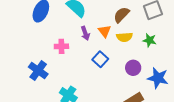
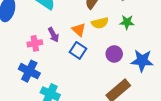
orange triangle: (105, 31) -> (79, 30), moved
purple arrow: (85, 33) -> (53, 35), moved
blue cross: (38, 71) -> (29, 71), moved

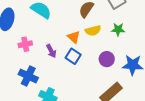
purple arrow: (53, 35) -> (51, 51), moved
pink cross: (35, 43) -> (25, 44), moved

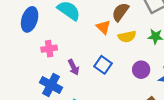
orange triangle: (74, 37) -> (103, 27), moved
purple arrow: (51, 51) -> (73, 67), moved

